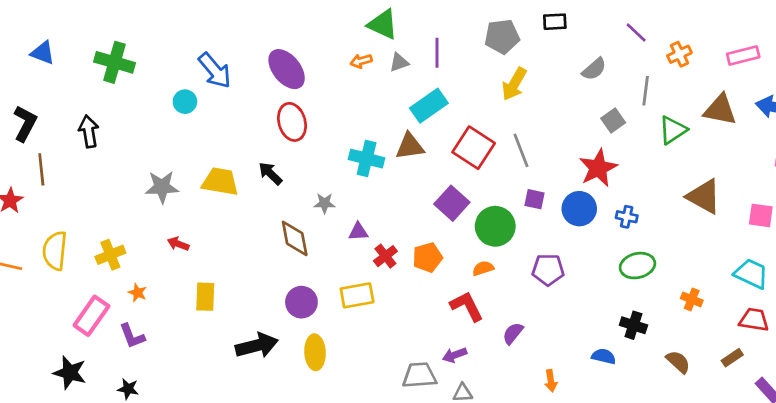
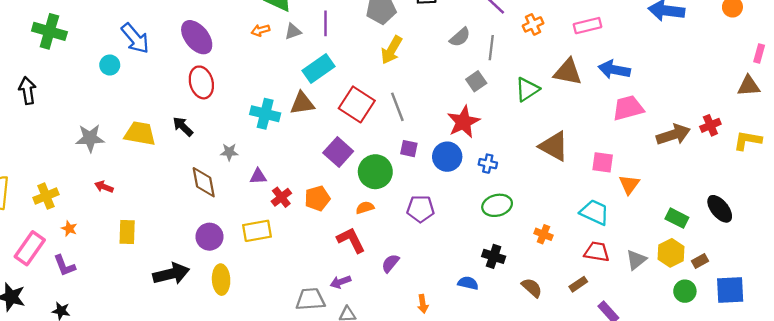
gray line: (646, 91) -> (491, 48), moved

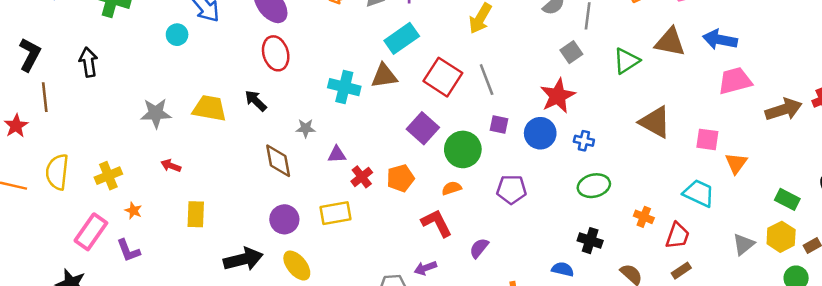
red trapezoid: (597, 252) -> (677, 236), moved, turned 100
yellow ellipse: (221, 280) -> (297, 266), turned -36

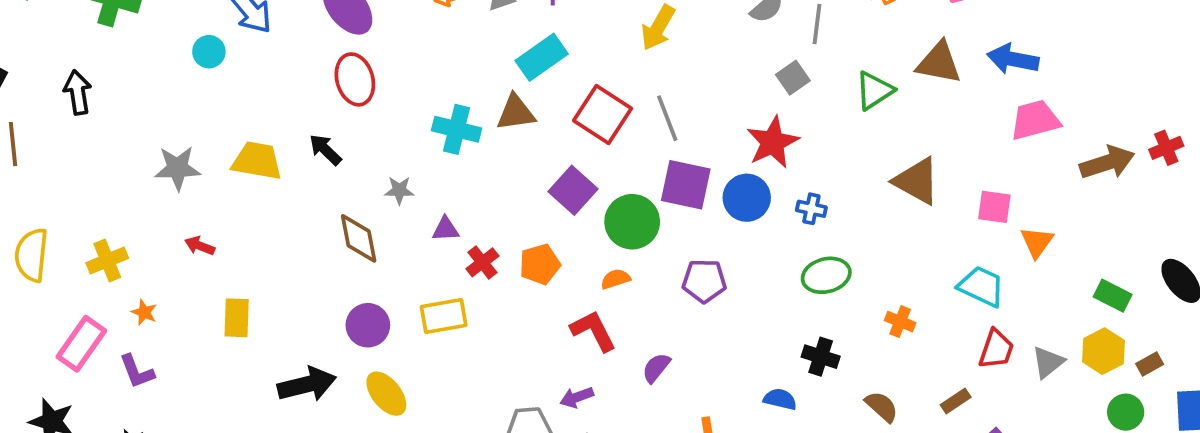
purple square: (499, 124) -> (686, 185), size x1.8
red trapezoid: (677, 236) -> (996, 349), moved

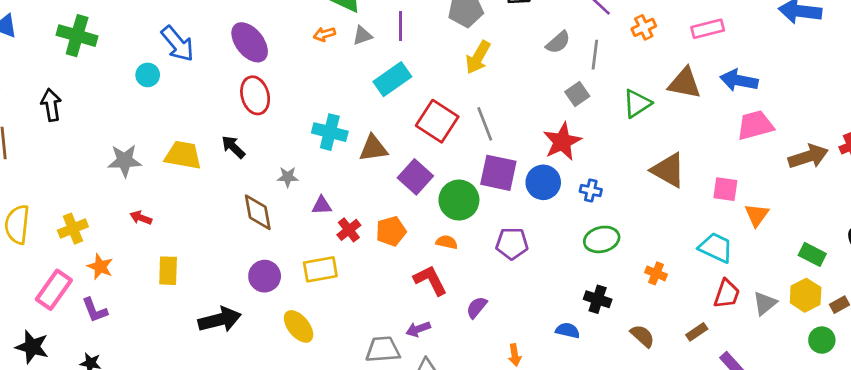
brown triangle: (516, 113) -> (373, 148), moved
orange semicircle: (616, 279) -> (447, 242), turned 30
orange star: (144, 312) -> (100, 267), size x1.4
yellow ellipse: (386, 394) -> (299, 326), moved

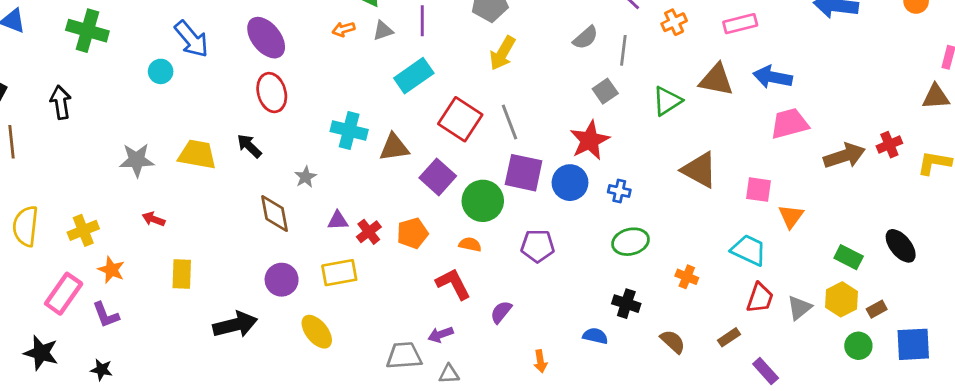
gray star: (288, 177) -> (306, 177), turned -30
purple triangle: (322, 205) -> (338, 221), moved

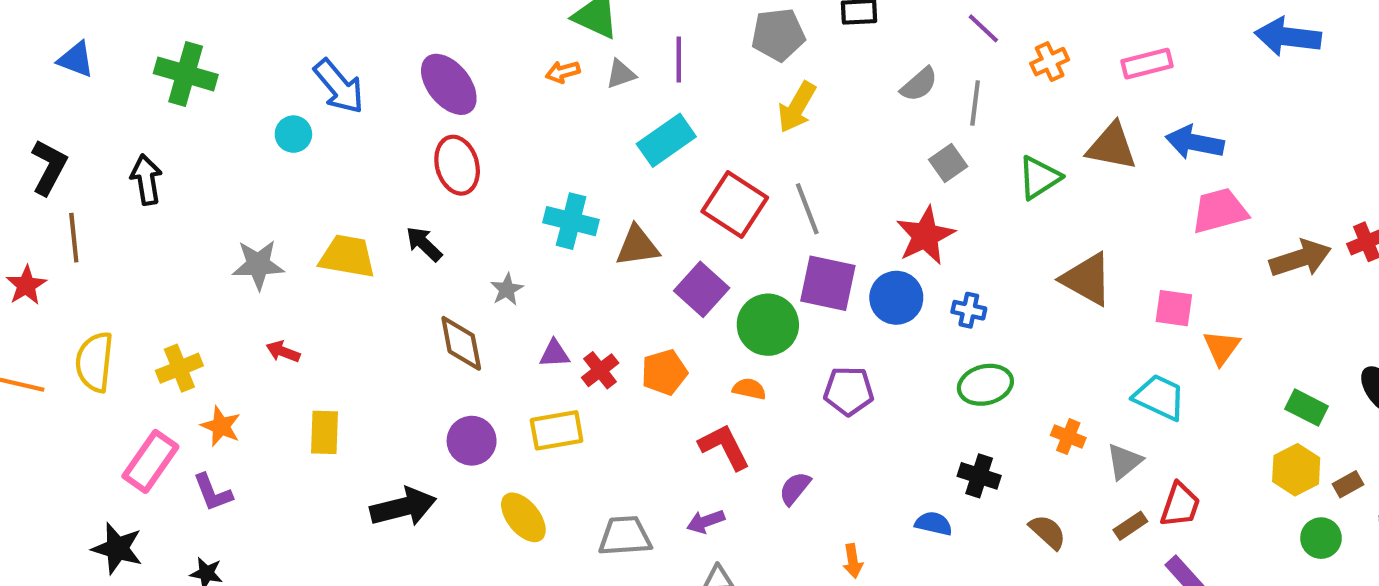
red trapezoid: (760, 298) -> (1180, 505), moved
gray triangle: (799, 308) -> (1124, 461), moved
gray trapezoid: (404, 356) -> (625, 536), moved

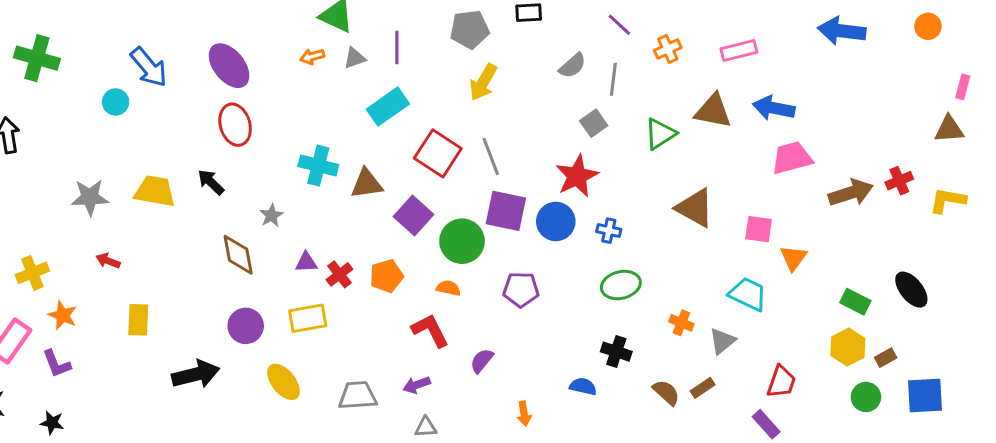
red trapezoid: (1180, 505) -> (781, 382), moved
brown rectangle: (1130, 526) -> (703, 388), moved

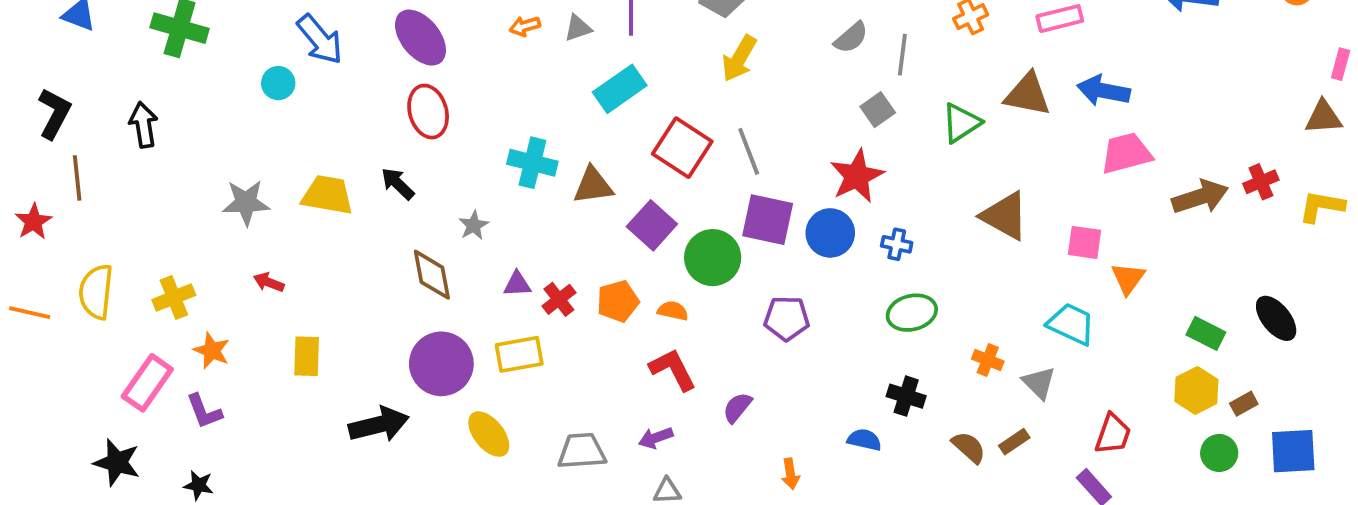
orange semicircle: (448, 288) -> (673, 311), moved
purple circle: (246, 326) -> (441, 364), size x1.4
gray triangle: (722, 341) -> (1039, 383), turned -36

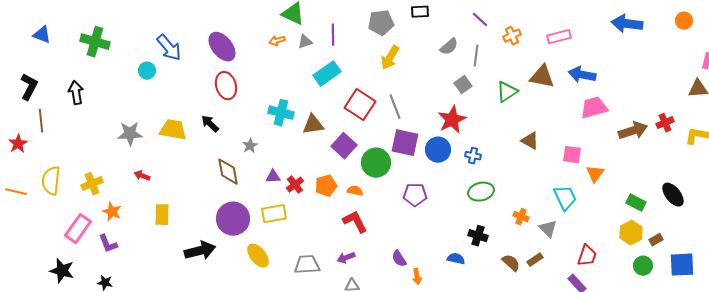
brown triangle: (1005, 216) -> (530, 141), size x0.7
cyan trapezoid: (1071, 324) -> (565, 198), turned 40
purple semicircle: (737, 407) -> (399, 259), moved, turned -72

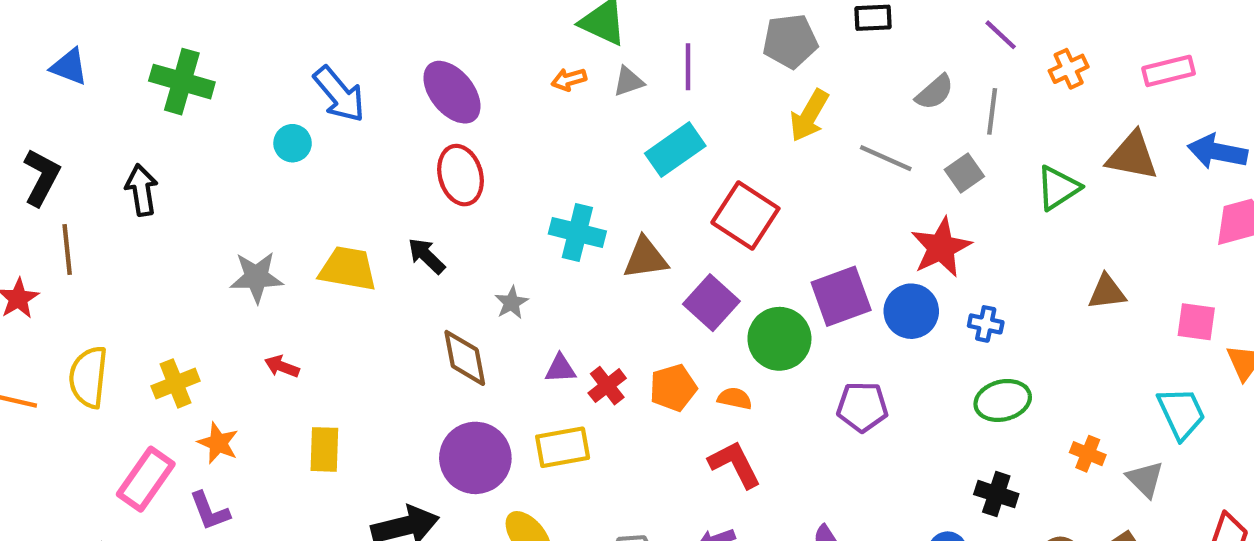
gray line: (395, 107) -> (886, 158), moved, turned -45
brown triangle: (530, 141) -> (1107, 292), turned -36
purple square: (405, 143) -> (841, 296), turned -32

